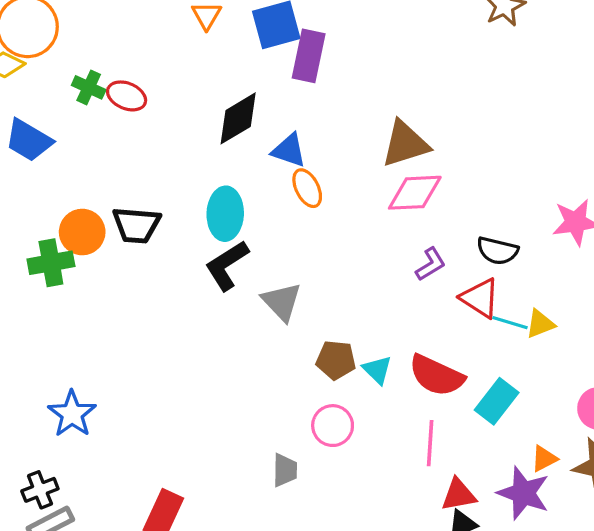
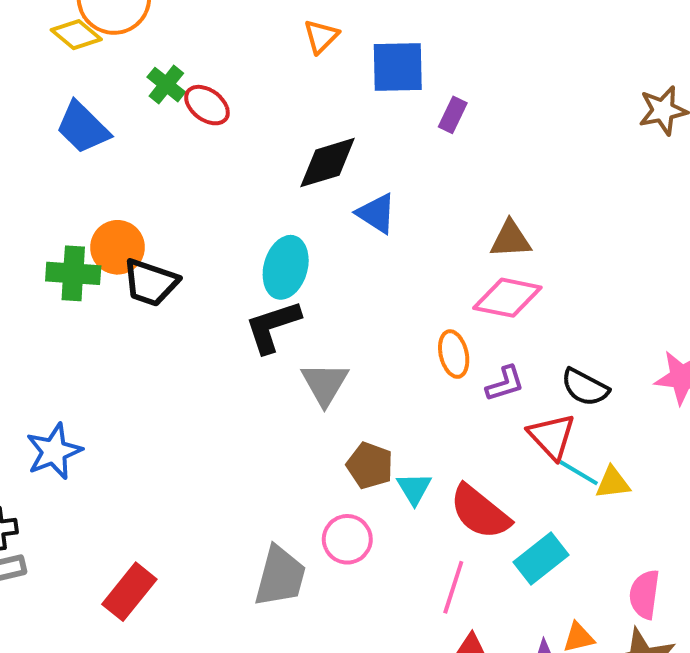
purple rectangle: (309, 56) -> (453, 115), moved, size x0.6
brown triangle: (405, 144) -> (510, 239), size x0.7
orange ellipse: (307, 188) -> (454, 354), moved
black trapezoid: (136, 225) -> (151, 283), moved
gray trapezoid: (285, 470) -> (280, 576), size x1.6

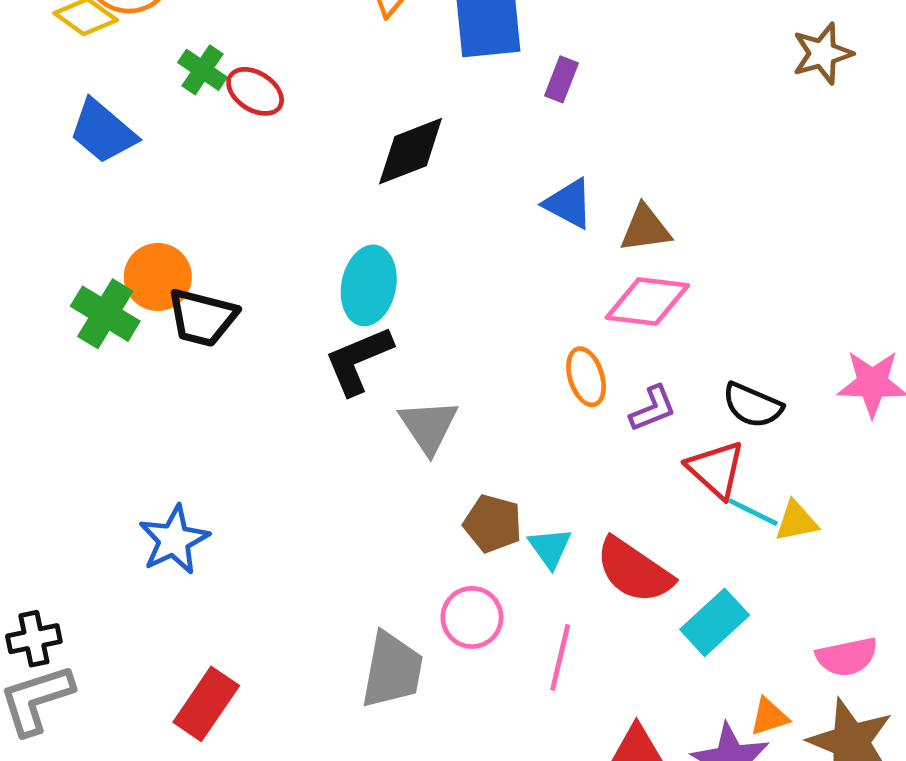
blue triangle: (376, 213) -> (569, 204), moved
green cross: (73, 273) -> (105, 314), turned 32
blue star: (54, 451) -> (174, 540), moved
pink line: (453, 587) -> (560, 657), moved
pink semicircle: (645, 594) -> (847, 657), turned -105

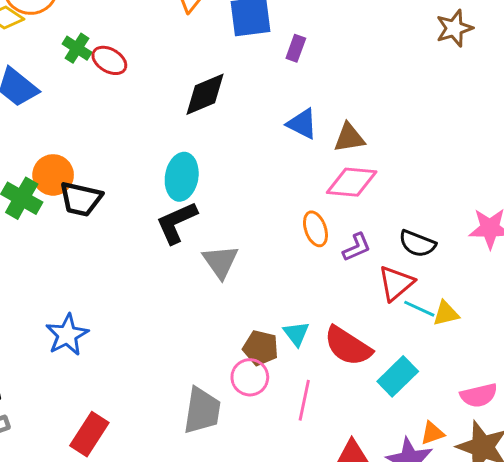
red triangle: (716, 469) -> (396, 283), turned 39
brown pentagon: (493, 524) -> (261, 348), moved

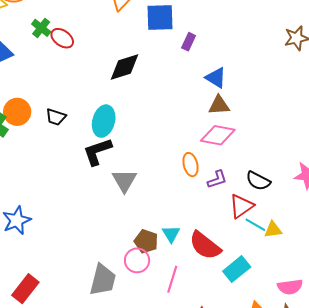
blue triangle: (302, 124) -> (216, 78), moved
black trapezoid: (81, 199) -> (56, 117), moved, size x0.7

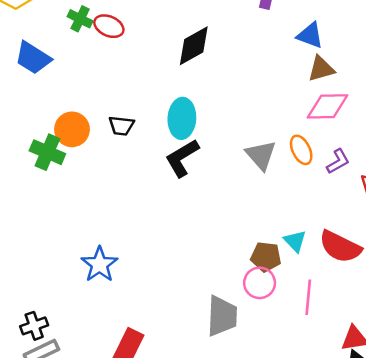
gray triangle: (124, 181) -> (261, 155), moved

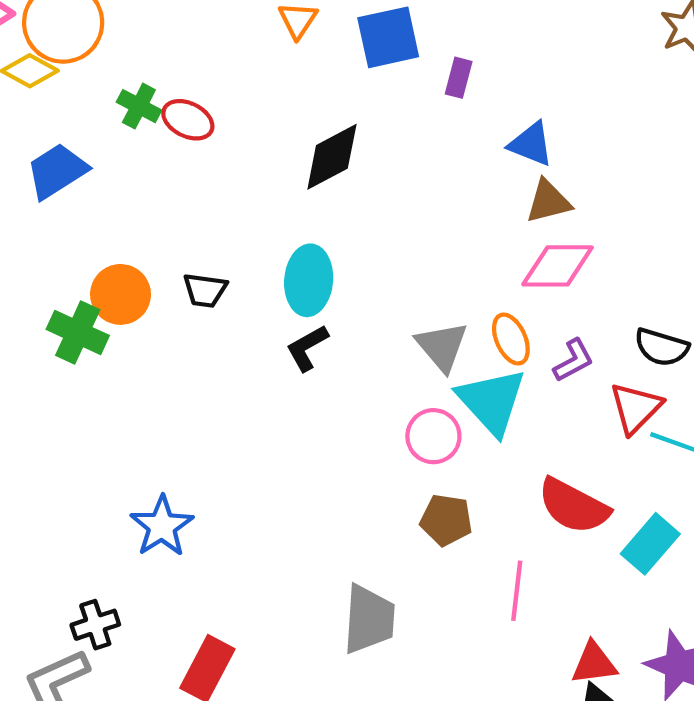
blue trapezoid: (33, 58) -> (57, 171), turned 114
black L-shape: (182, 158) -> (307, 348), size x0.7
cyan triangle: (295, 241) -> (492, 401), moved, size x1.8
pink circle: (260, 283) -> (433, 436), moved
black cross: (34, 326) -> (95, 625), moved

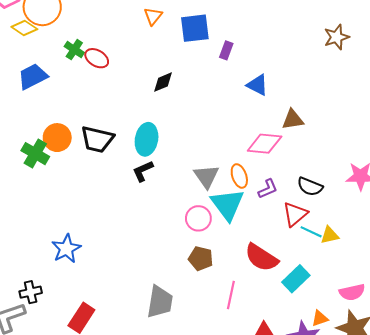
black diamond: (332, 157) -> (163, 82), size x0.7
brown triangle: (548, 201) -> (293, 119), moved
black trapezoid: (205, 290) -> (97, 139), size x1.6

